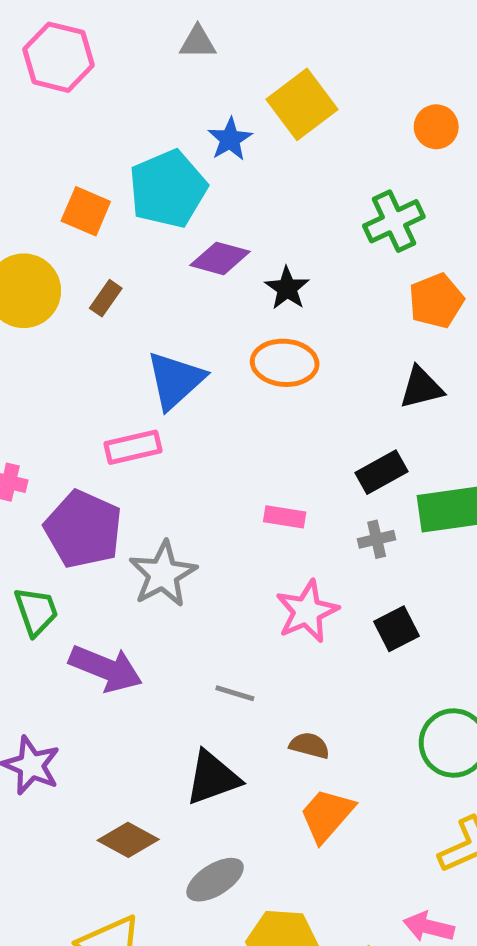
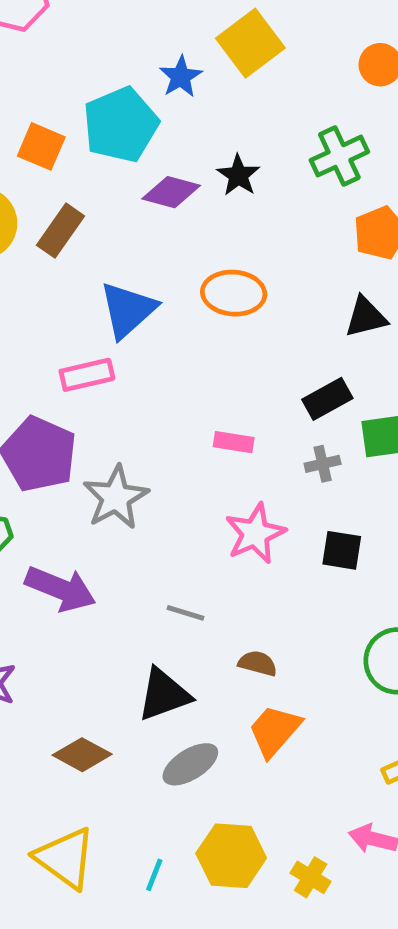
black star: (287, 288) -> (238, 175), moved
brown rectangle: (106, 298) -> (60, 231), size x1.5
black square: (396, 629) -> (342, 550), turned 36
gray ellipse: (215, 880) -> (190, 764), moved

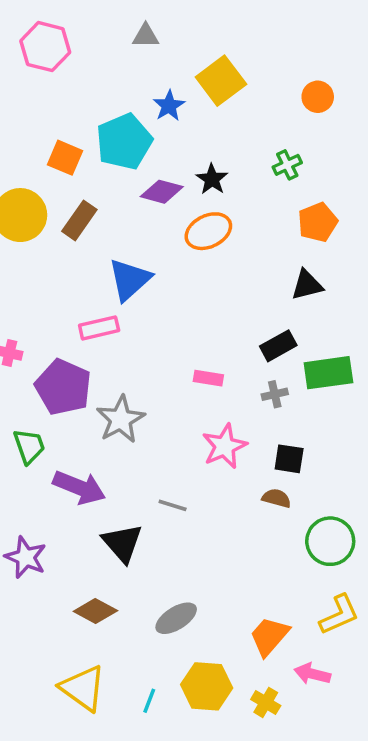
green cross: (339, 156) -> (287, 165), size x0.7
orange ellipse: (234, 293) -> (208, 231), moved, turned -30
brown semicircle: (258, 663) -> (276, 498), moved
black triangle: (164, 695) -> (122, 543), moved, turned -51
orange trapezoid: (274, 731) -> (269, 636), moved

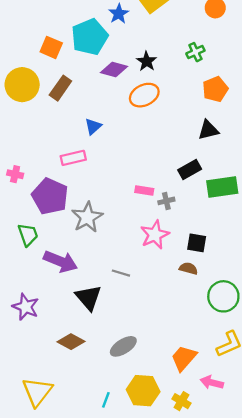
blue triangle: (130, 280) -> (93, 127), size x0.6
gray cross: (275, 394) -> (166, 201), moved
yellow triangle: (83, 688) -> (37, 392), moved, turned 32

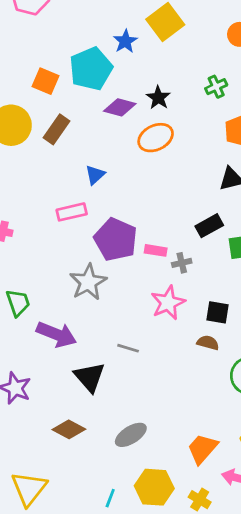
purple pentagon: (50, 196) -> (116, 239), moved

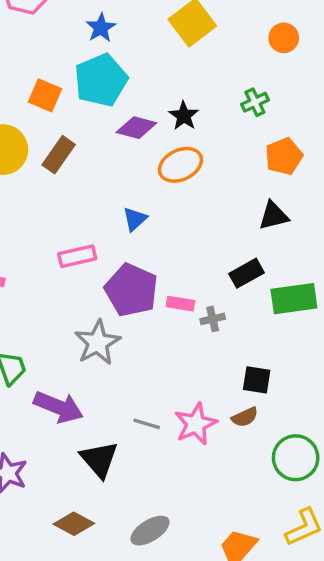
blue star: (125, 41) -> (101, 28), moved
blue triangle: (95, 175) -> (135, 219), moved
pink star: (168, 303) -> (196, 424), moved
brown semicircle: (208, 343) -> (245, 417), turned 140

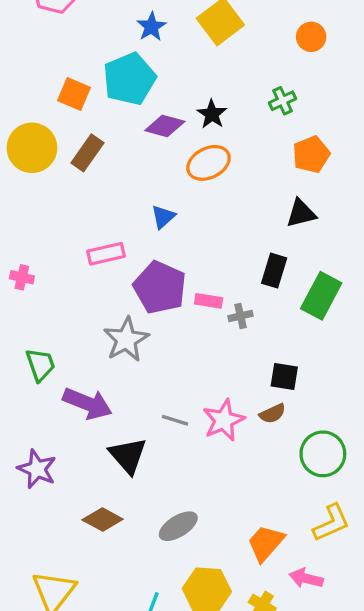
blue star: (101, 28) -> (151, 27), moved
black rectangle: (246, 273) -> (274, 271), turned -44
green rectangle: (294, 299) -> (321, 296), turned -54

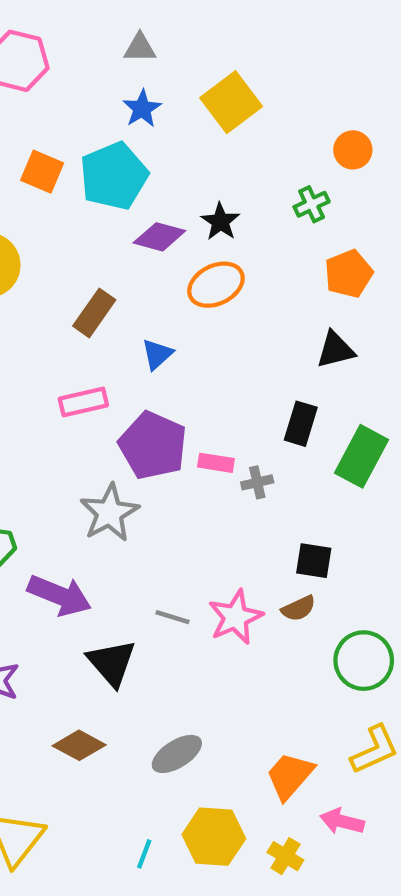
orange circle: (311, 37) -> (353, 150), moved
orange square: (74, 94) -> (42, 172), moved
brown rectangle: (87, 153) -> (94, 313), moved

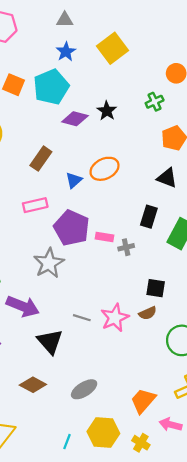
orange ellipse: (216, 285) -> (105, 169), moved
black triangle: (335, 350) -> (167, 178), turned 35

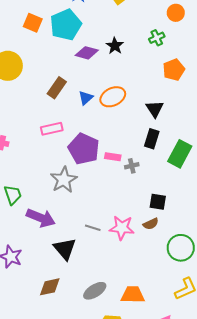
black triangle: (167, 178) -> (155, 109), moved, turned 36
blue triangle: (74, 180) -> (86, 98), moved
pink star: (115, 318) -> (122, 228), turned 30
brown diamond: (33, 385) -> (50, 287), turned -40
orange trapezoid: (143, 401) -> (133, 295), moved, turned 50

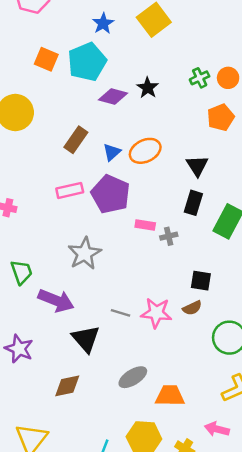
orange circle: (176, 13) -> (228, 78), moved
purple pentagon: (84, 149) -> (111, 194), moved
gray ellipse: (95, 291) -> (133, 377), moved

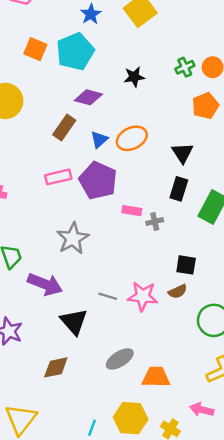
black star: (148, 88) -> (134, 77), turned 30
purple diamond: (113, 96) -> (88, 97), moved

